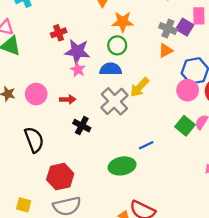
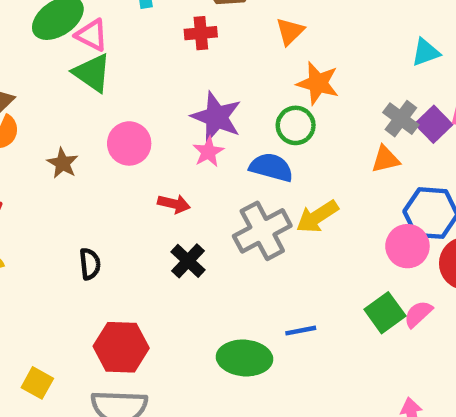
red cross: (59, 33) -> (201, 33), moved
pink circle: (36, 94) -> (129, 143), moved
black semicircle: (34, 140) -> (90, 264), size x0.6

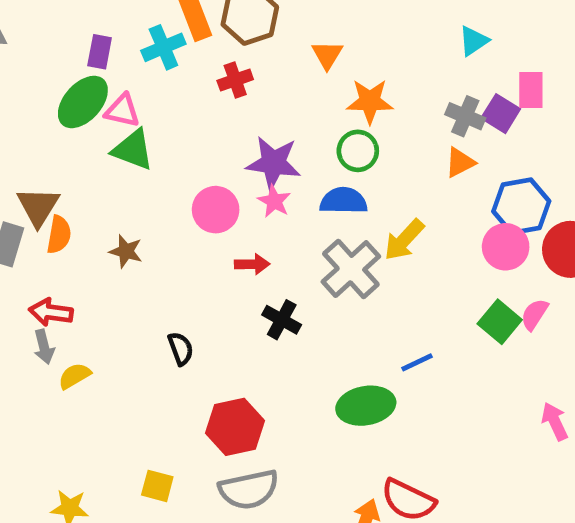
pink circle: (129, 143) -> (216, 210), moved

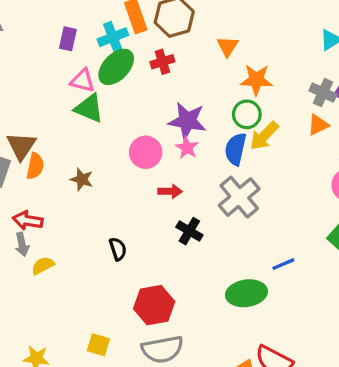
green ellipse: (83, 102) -> (116, 67), moved
blue semicircle: (343, 201) -> (236, 149), turned -80
yellow arrow: (404, 240) -> (264, 136), moved

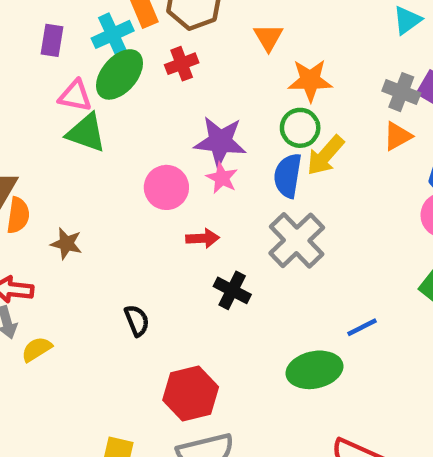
brown star: (82, 179) -> (66, 244), moved

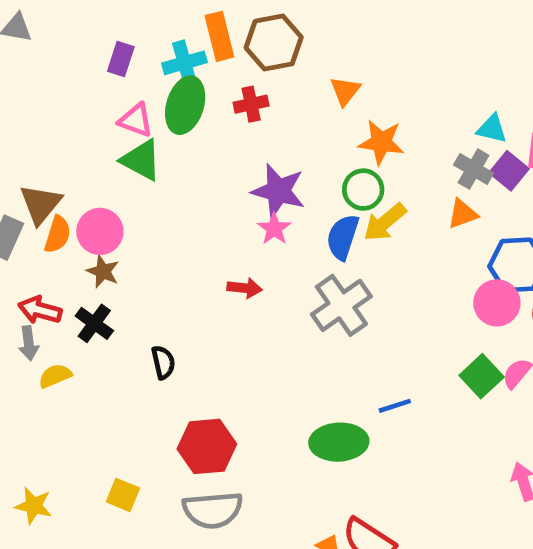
cyan triangle: (407, 20) -> (492, 129), moved, turned 40
green ellipse: (119, 74) -> (185, 105), turned -32
pink circle: (166, 187) -> (100, 231), moved
black cross: (232, 290) -> (94, 323), moved

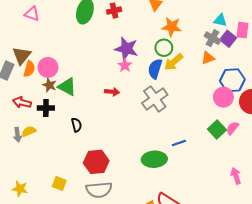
pink triangle: (136, 120) -> (32, 14), moved
green triangle: (141, 160) -> (67, 87), moved
black cross: (94, 323) -> (46, 108), turned -35
gray arrow: (29, 343) -> (17, 135), moved

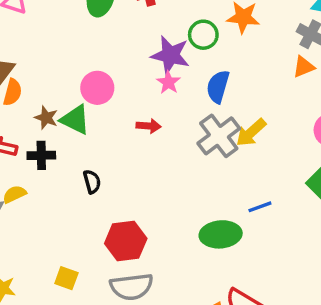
green circle: (164, 48) -> (203, 35), moved
yellow arrow: (174, 62) -> (251, 132), moved
pink circle: (48, 67) -> (97, 88), moved

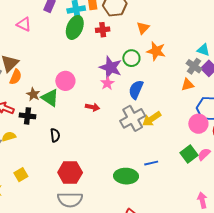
yellow square: (66, 278) -> (21, 175), moved, turned 32

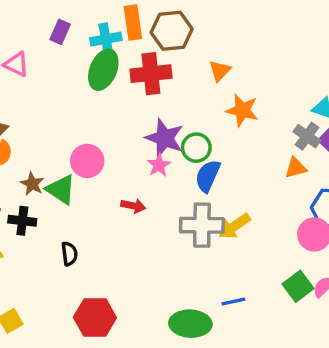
red cross: (103, 30) -> (151, 74), size x1.6
green circle: (131, 58) -> (196, 148), moved
gray cross: (133, 118) -> (202, 225), turned 30

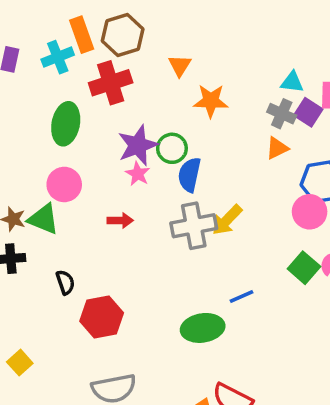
green ellipse: (103, 70) -> (66, 124), moved
purple star: (165, 138) -> (138, 145), turned -30
red hexagon: (95, 318) -> (102, 317), moved

